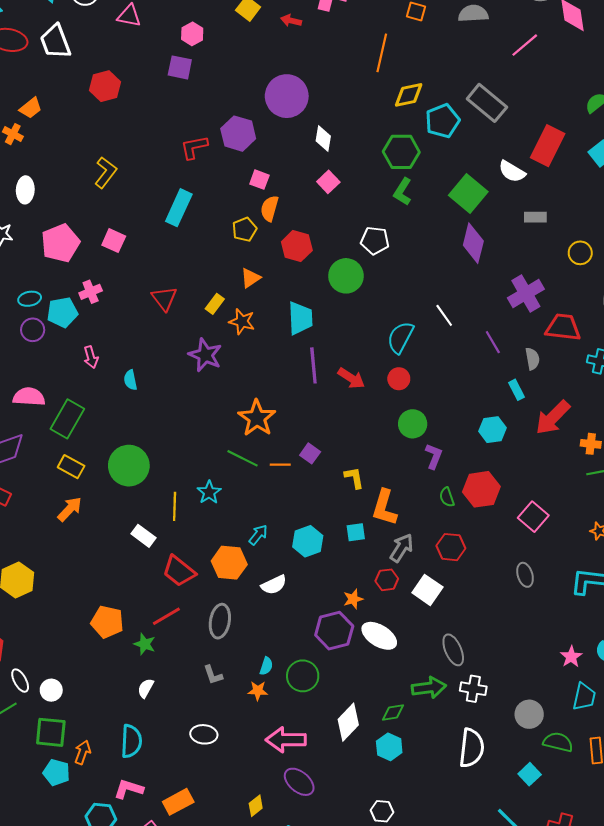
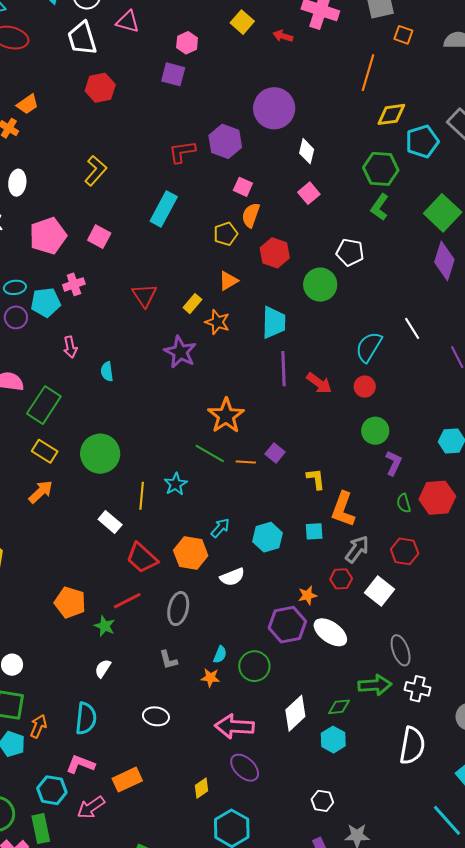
white trapezoid: (55, 42) -> (82, 38), moved

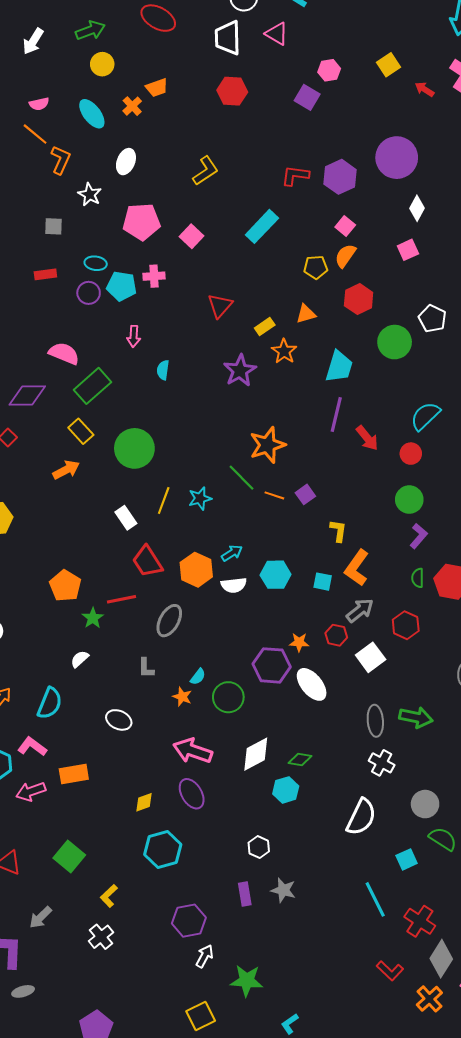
white semicircle: (232, 577) -> (234, 585), moved
green arrow: (375, 685) -> (416, 717), moved

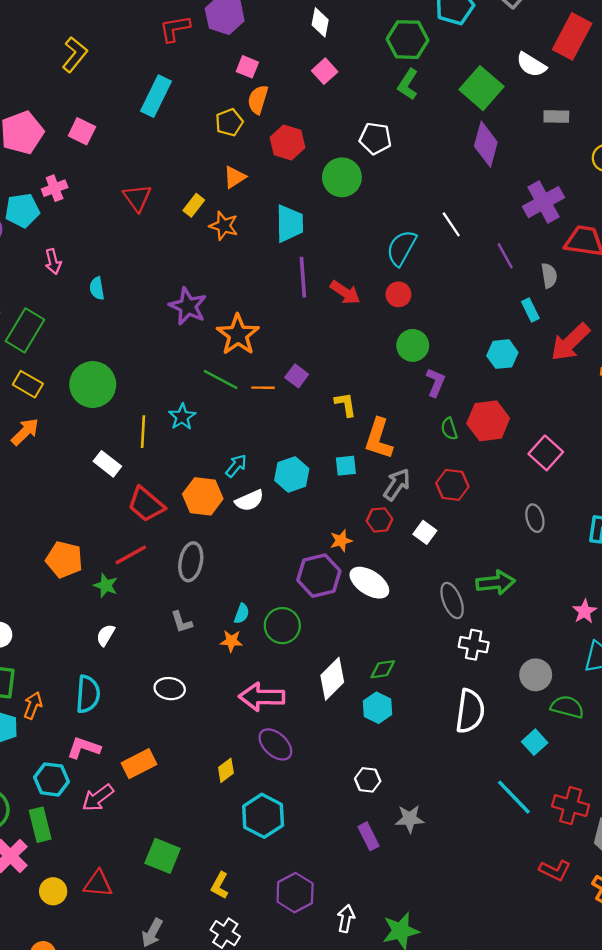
purple star: (240, 371) -> (188, 306), moved
white square: (371, 657) -> (425, 532), size x0.7
purple hexagon: (189, 921) -> (295, 893), moved

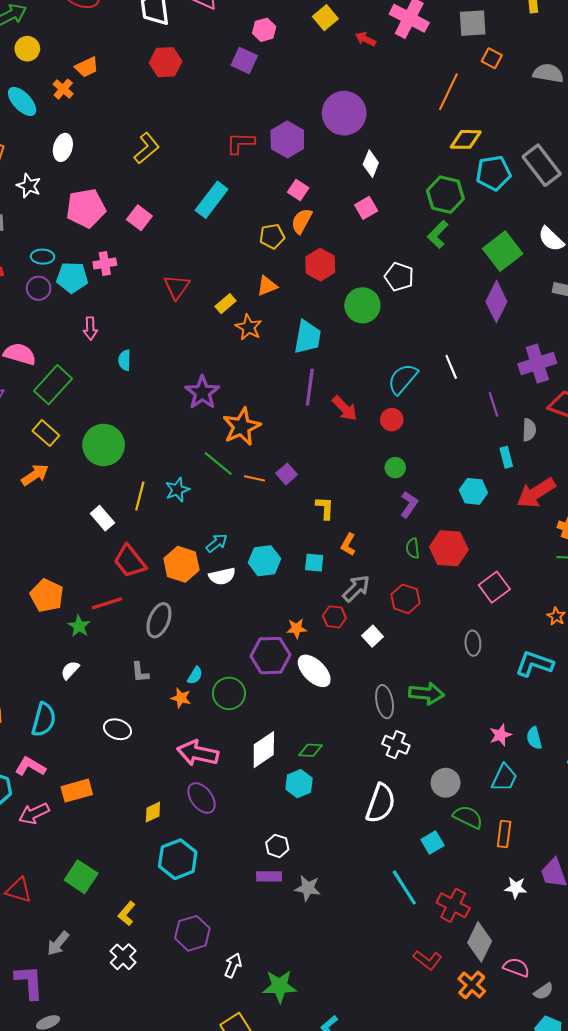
green circle: (413, 345) -> (395, 468), size x0.7
orange L-shape: (379, 439) -> (348, 544), size x0.6
purple rectangle: (369, 836) -> (269, 876), moved, turned -75

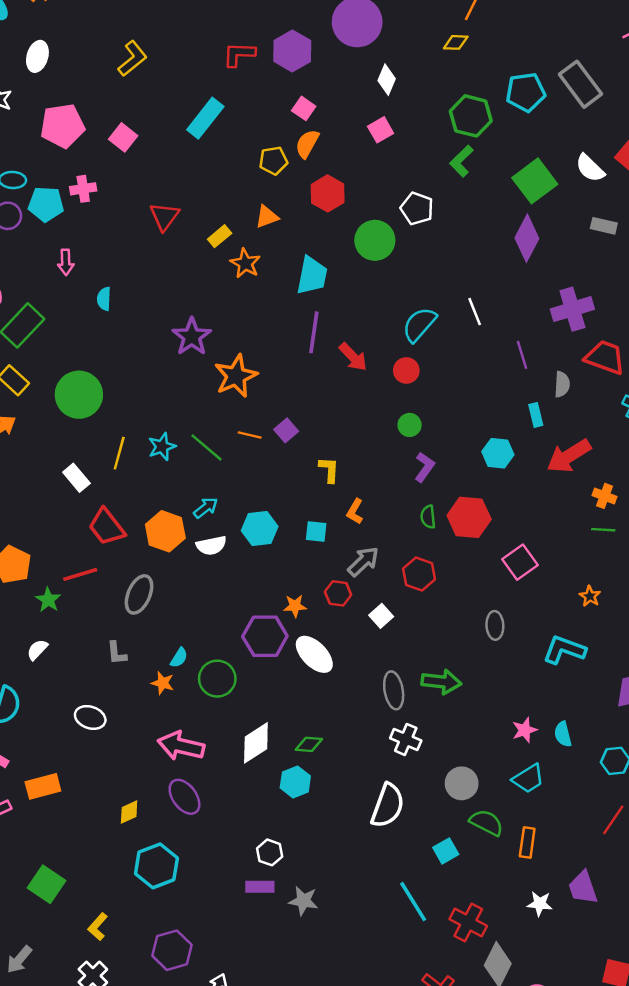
yellow diamond: (466, 139) -> (456, 42), moved, size x0.7
green line: (218, 463) -> (206, 447), moved
cyan trapezoid: (504, 778) -> (528, 779), turned 32

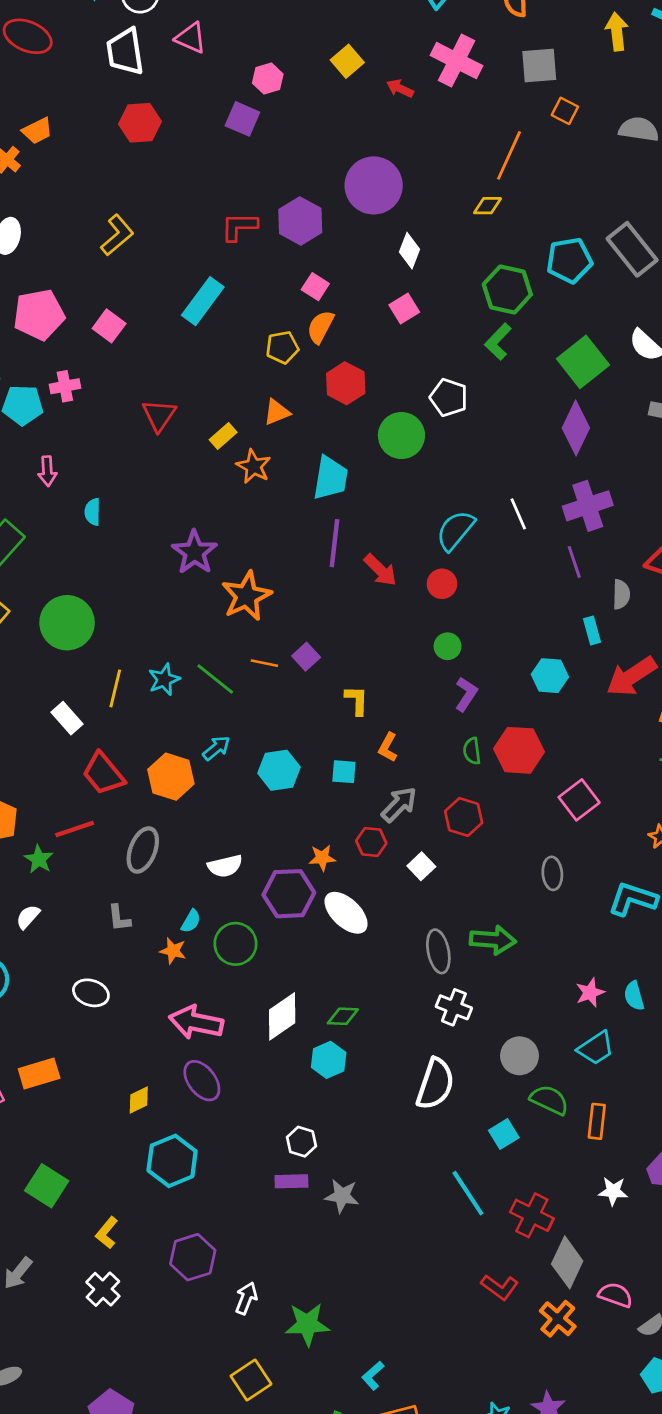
purple cross: (572, 309) -> (588, 506), moved
white semicircle: (211, 545) -> (225, 866), moved

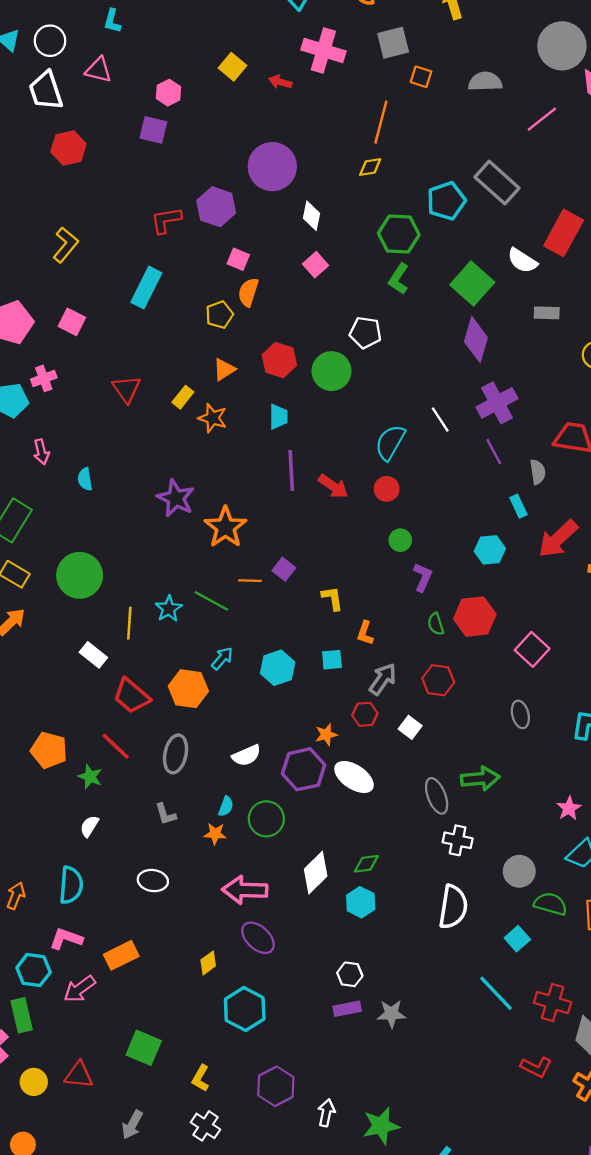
red hexagon: (346, 383) -> (279, 360), moved
cyan trapezoid: (330, 478) -> (278, 417), size x0.7
red line: (75, 829) -> (116, 746), turned 72

